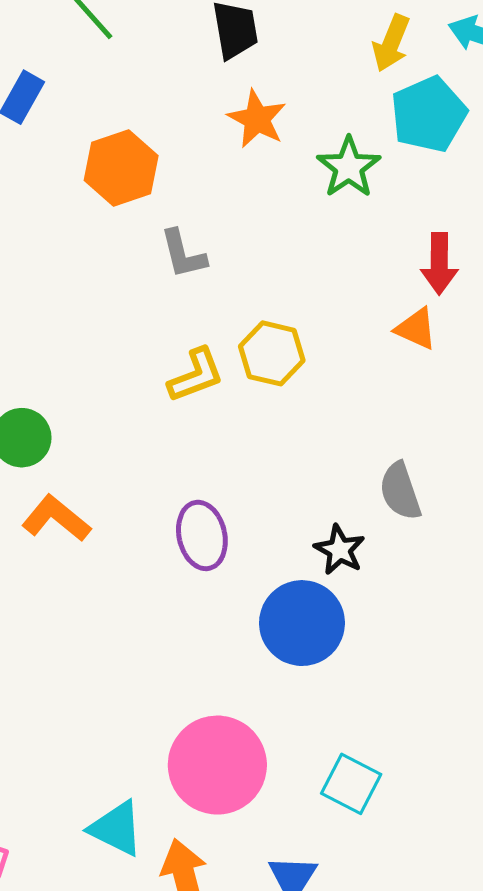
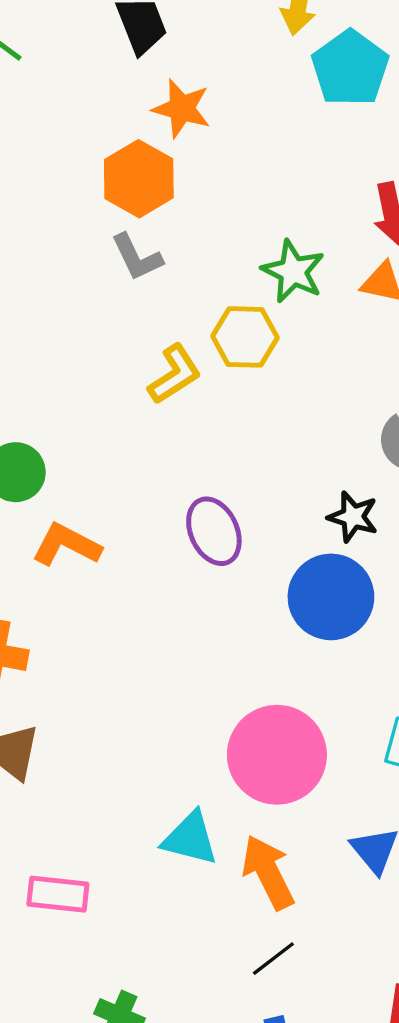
green star: (349, 167) -> (293, 271), moved
orange hexagon: (121, 168) -> (139, 179), moved

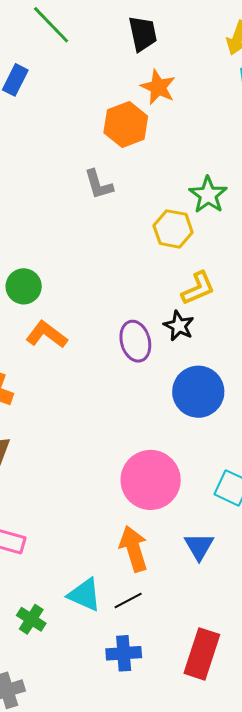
gray L-shape: (137, 257) -> (99, 184), moved
yellow L-shape: (175, 374) -> (198, 288), moved
black star: (353, 517) -> (179, 326), moved
cyan triangle: (190, 838) -> (85, 595), moved

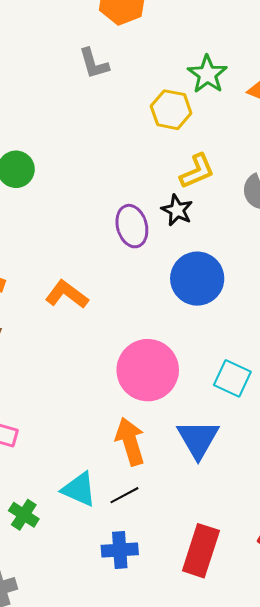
orange L-shape: (47, 335) -> (67, 294), moved
blue triangle: (199, 546) -> (198, 439), size x1.4

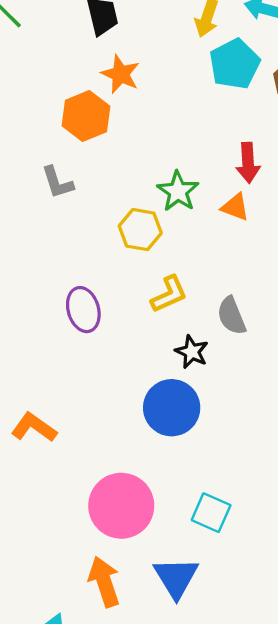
black star: (177, 210) -> (192, 352), moved
purple ellipse: (132, 226) -> (83, 310), moved

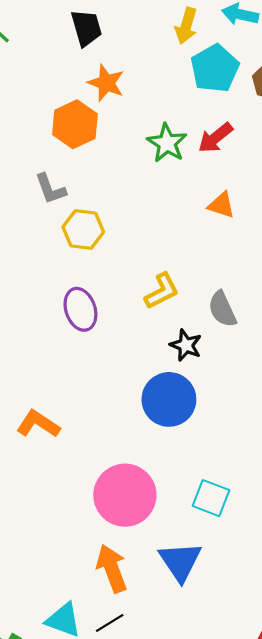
red arrow: (248, 163) -> (215, 138), moved, turned 57
green star: (178, 191) -> (167, 143), moved
yellow hexagon: (140, 230) -> (83, 230), moved

